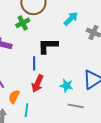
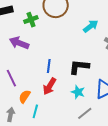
green cross: (23, 23) -> (31, 20), moved
black L-shape: (48, 46) -> (79, 67), moved
gray line: (76, 106) -> (85, 113), turned -56

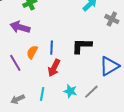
cyan star: (78, 92) -> (70, 91), moved
orange semicircle: (25, 96) -> (32, 52), moved
gray arrow: (11, 114) -> (18, 99), turned -120

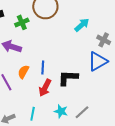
black L-shape: (82, 46) -> (68, 78), moved
blue triangle: (109, 66) -> (98, 61), moved

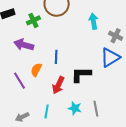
cyan arrow: (82, 25) -> (93, 21), turned -56
blue line: (43, 68) -> (56, 57), moved
gray line: (82, 112) -> (96, 109), turned -56

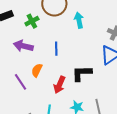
cyan arrow: (93, 21) -> (79, 20), moved
blue line: (56, 57) -> (56, 49), moved

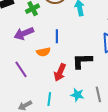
purple arrow: (23, 46) -> (24, 33), turned -36
orange semicircle: (37, 70) -> (43, 52), moved, turned -128

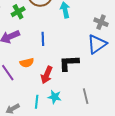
orange semicircle: (43, 52) -> (27, 63), moved
cyan star: (77, 95) -> (55, 97), moved

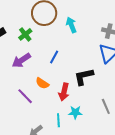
blue line: (43, 39) -> (54, 57), turned 40
orange semicircle: (27, 63) -> (42, 83), turned 56

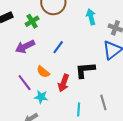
cyan arrow: (71, 25) -> (91, 17), moved
cyan star: (75, 112) -> (41, 97), moved
cyan line: (58, 120) -> (79, 109), moved

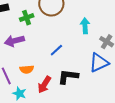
blue line: (58, 47) -> (56, 50), moved
orange semicircle: (43, 72) -> (27, 69), turned -56

